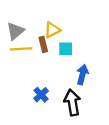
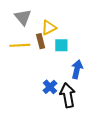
gray triangle: (15, 31) -> (23, 17), moved, turned -30
blue cross: (41, 95) -> (50, 87), moved

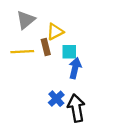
gray triangle: (23, 17) -> (26, 20), turned 30
blue arrow: (77, 69) -> (75, 68), moved

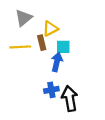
blue arrow: (75, 68) -> (57, 62), moved
blue cross: (56, 99) -> (51, 90), turned 32

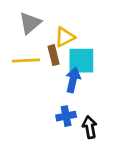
cyan square: (63, 47) -> (81, 61), size x1.5
black arrow: (70, 98) -> (90, 127), size x0.7

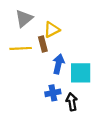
cyan square: (81, 61) -> (81, 73), moved

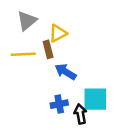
blue arrow: (58, 64) -> (65, 72), turned -72
cyan square: (81, 73) -> (95, 99), moved

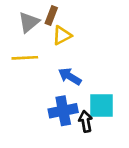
brown rectangle: (48, 49) -> (51, 16), moved, turned 35
blue cross: (59, 104) -> (63, 111), size x1.5

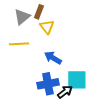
yellow triangle: (62, 35) -> (47, 27), turned -42
black arrow: (86, 121) -> (65, 92), turned 63

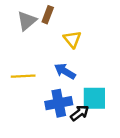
yellow triangle: (47, 27) -> (72, 39), moved
yellow line: (19, 44) -> (23, 76), moved

